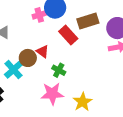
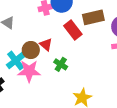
pink star: (52, 94) -> (29, 71), moved

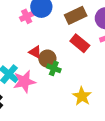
red rectangle: (73, 30) -> (80, 43), moved
brown circle: (31, 50) -> (47, 59), moved

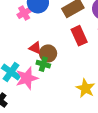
red rectangle: (80, 43) -> (79, 36), turned 30
green cross: (54, 68) -> (43, 64), moved

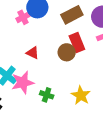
brown circle: (48, 53) -> (67, 52), moved
green cross: (43, 64) -> (47, 95), moved

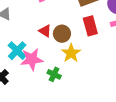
brown circle: (67, 52) -> (62, 34), moved
yellow star: (81, 95) -> (71, 53), moved

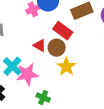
red rectangle: (90, 26) -> (63, 31), moved, turned -36
green cross: (54, 74) -> (43, 97), moved

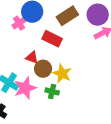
brown circle: (57, 48) -> (43, 69), moved
green cross: (43, 97) -> (52, 91), moved

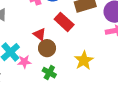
yellow star: (62, 73) -> (84, 60), moved
pink star: (25, 88) -> (24, 62), size x0.6

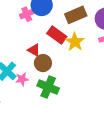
yellow star: (84, 60) -> (75, 42), moved
green cross: (49, 73) -> (48, 87), size x1.5

